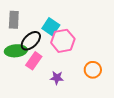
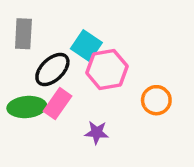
green ellipse: (16, 51) -> (27, 107), moved
orange circle: (93, 70) -> (156, 100), moved

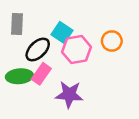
orange circle: (156, 100) -> (112, 41), moved
purple star: (97, 133) -> (69, 94), size x1.6

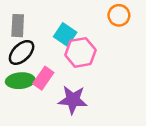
orange circle: (112, 41) -> (119, 15), moved
black ellipse: (38, 50) -> (22, 52), moved

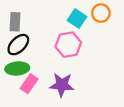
cyan square: (65, 35) -> (77, 18), moved
pink rectangle: (43, 78) -> (29, 84), moved

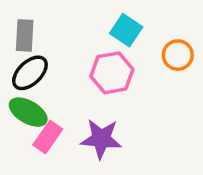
orange circle: (101, 13) -> (178, 55), moved
green ellipse: (17, 68) -> (28, 112), turned 35

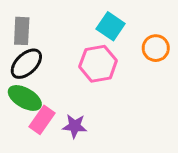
purple star: (101, 139) -> (75, 126), moved, size x0.7

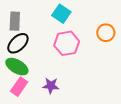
cyan square: (111, 26) -> (61, 14), moved
pink rectangle: (42, 120) -> (19, 87), moved

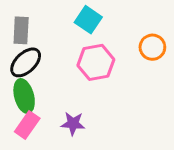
green ellipse: (17, 67) -> (24, 96), turned 45

